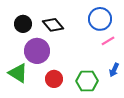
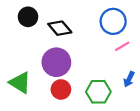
black circle: (23, 24) -> (28, 17), moved
purple circle: (37, 51) -> (56, 62), moved

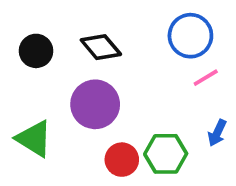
black circle: (28, 17) -> (36, 51), moved
red circle: (61, 89) -> (122, 160), moved

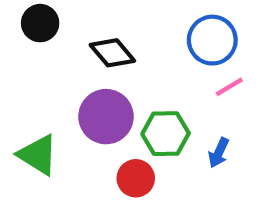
black circle: (36, 51) -> (40, 23), moved
blue arrow: (217, 133) -> (219, 153), moved
green hexagon: (166, 154) -> (166, 134), moved

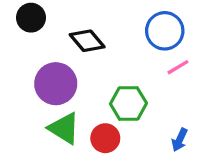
purple circle: (106, 117) -> (56, 84), moved
blue arrow: (219, 153) -> (180, 140), moved
green triangle: (38, 155) -> (64, 128), moved

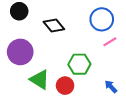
purple circle: (56, 84) -> (20, 52), moved
blue arrow: (180, 140) -> (111, 87), turned 112

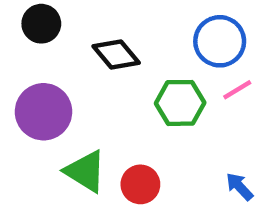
green hexagon: (79, 64) -> (180, 103), moved

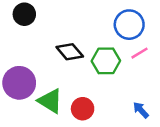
black diamond: (116, 54) -> (70, 52), moved
purple circle: (44, 112) -> (19, 83), moved

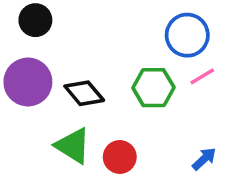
black diamond: (70, 52) -> (84, 93), moved
purple circle: (19, 83) -> (28, 82), moved
blue arrow: (141, 110) -> (204, 159), turned 90

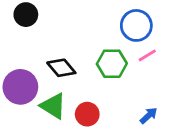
purple circle: (28, 82) -> (20, 87), moved

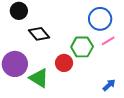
black diamond: (61, 68) -> (39, 34), moved
red circle: (87, 114) -> (64, 63), moved

